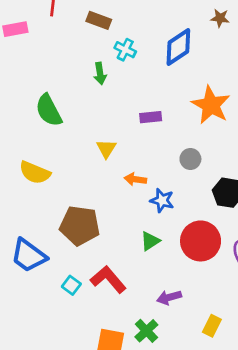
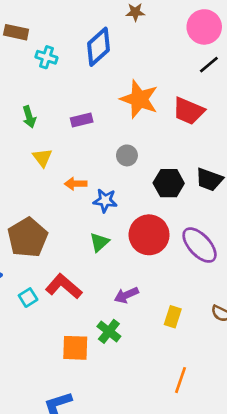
green arrow: (100, 74) -> (29, 117), moved
brown pentagon: (80, 226) -> (28, 237), turned -30
cyan square: (71, 285) -> (28, 298), turned 30

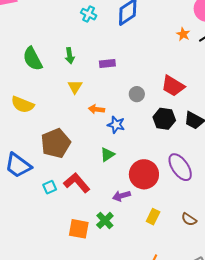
orange star: (139, 99) -> (183, 34), moved, size x0.5
red trapezoid: (189, 111) -> (173, 86), moved
red circle: (149, 235) -> (144, 174), moved

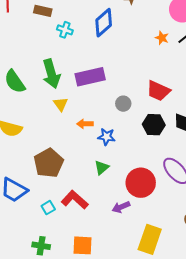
green arrow: (70, 56) -> (51, 74), size x1.8
purple rectangle: (107, 63) -> (90, 77), size x1.8
yellow rectangle: (153, 217) -> (150, 239), moved, size x1.8
green cross: (105, 220) -> (41, 246), moved, turned -30

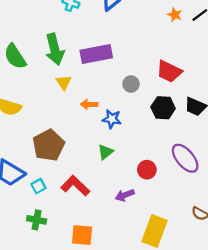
red circle: (141, 183) -> (147, 170), size x0.6
cyan square: (48, 208) -> (38, 186), moved
green cross: (41, 246) -> (37, 220), moved

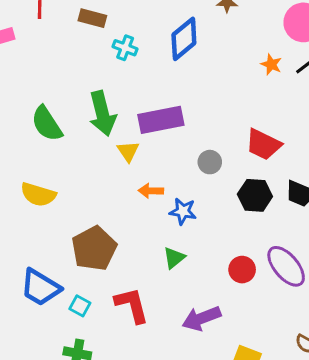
yellow triangle: (64, 82) -> (128, 151), moved
red circle: (147, 170) -> (242, 270), moved
cyan square: (38, 186) -> (80, 306), turned -32
red L-shape: (75, 186) -> (132, 305), turned 32
purple arrow: (125, 195) -> (201, 318), size x1.4

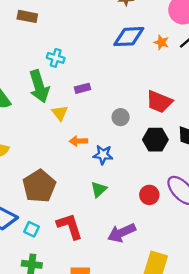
blue diamond: (184, 39) -> (129, 37), moved, turned 40
cyan cross: (125, 48) -> (56, 58), moved
purple rectangle: (161, 120) -> (83, 88), size x0.5

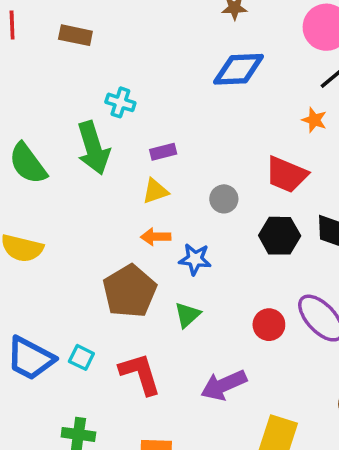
orange star: (161, 42) -> (314, 120), moved
yellow triangle: (60, 113) -> (155, 191), moved, turned 48
brown pentagon: (39, 186) -> (130, 291), moved
cyan square: (31, 229) -> (81, 357), moved

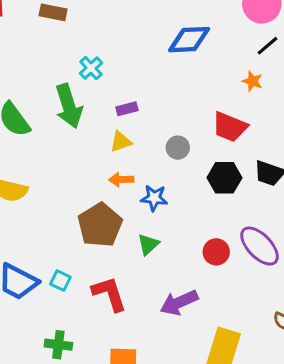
cyan cross: (120, 102) -> (91, 68), turned 30

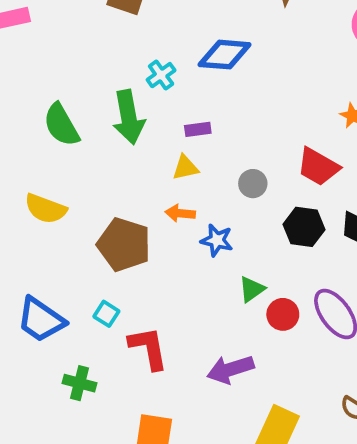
blue diamond: (189, 40) -> (225, 55), moved
brown pentagon: (100, 225) -> (124, 245), moved, turned -30
green triangle: (148, 244) -> (252, 289), moved
cyan square: (60, 281) -> (106, 314), moved
green cross: (58, 345) -> (80, 383), moved

